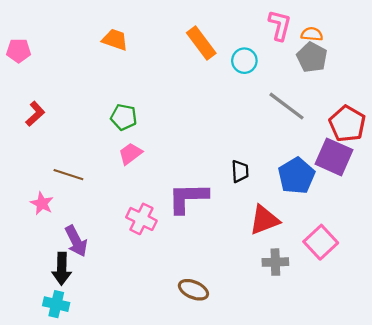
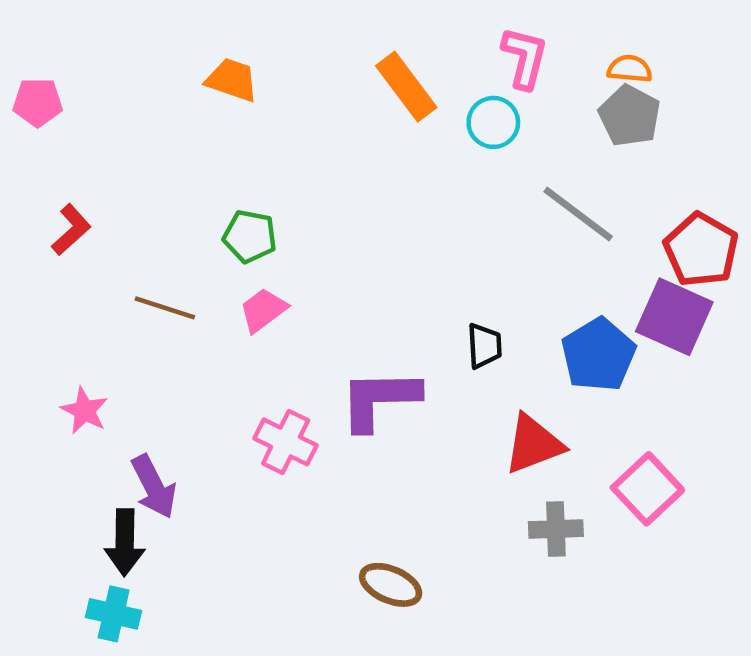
pink L-shape: (280, 25) -> (525, 58), moved
brown line: (68, 175) -> (165, 308), moved

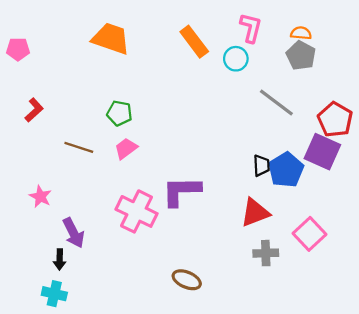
orange trapezoid: (232, 80) -> (111, 38), size x1.5
black trapezoid: (484, 346) -> (261, 166), moved
pink cross: (286, 442) -> (137, 211), size x1.4
black arrow: (125, 542) -> (60, 259), size x0.7

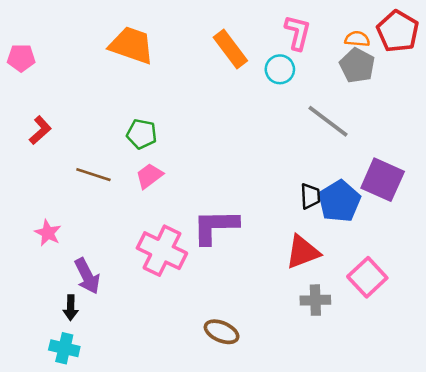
red pentagon: (335, 120) -> (398, 31), moved

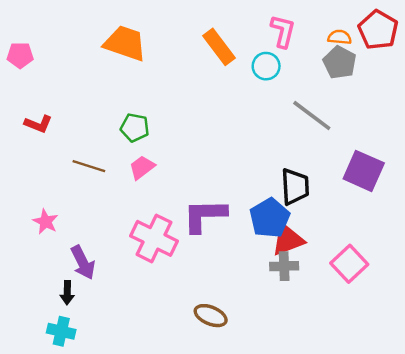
red L-shape: (40, 130) -> (38, 124), turned 64
black trapezoid: (310, 196) -> (295, 187), size x1.5
blue pentagon: (339, 201) -> (270, 218), moved
gray cross: (315, 300) -> (284, 266), moved

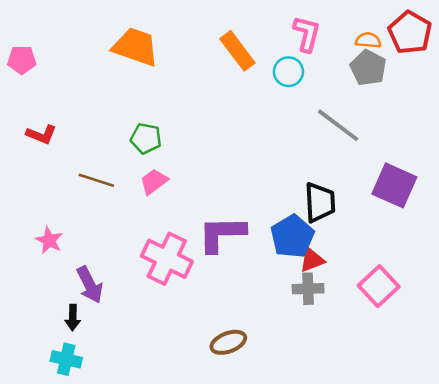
red triangle: (288, 240) -> (312, 260), size x0.7
brown ellipse: (211, 316) -> (228, 342), turned -44

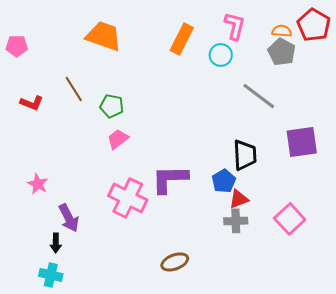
orange rectangle: (237, 51) -> (182, 39), turned 64
brown line: (96, 180) -> (74, 89), moved, turned 40
purple square: (394, 185) -> (302, 142), turned -32
blue pentagon: (292, 236) -> (224, 181), size x0.7

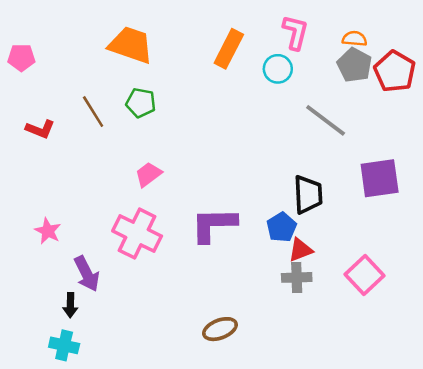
red pentagon: (314, 25) -> (395, 71), moved
green pentagon: (112, 106) -> (141, 103), moved
pink cross: (128, 198) -> (137, 233), moved

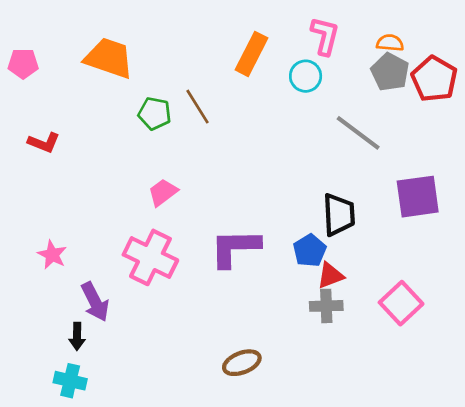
orange trapezoid: (131, 45) -> (109, 58), moved
brown line: (93, 112) -> (198, 107), moved

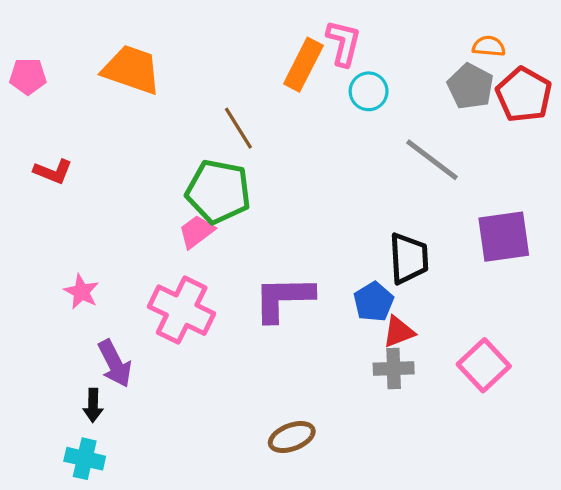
pink L-shape: (325, 36) -> (344, 43), moved
orange semicircle: (390, 43) -> (489, 46), moved
green pentagon: (155, 113) -> (218, 192), moved, size x1.6
pink star: (52, 255) -> (81, 292), moved

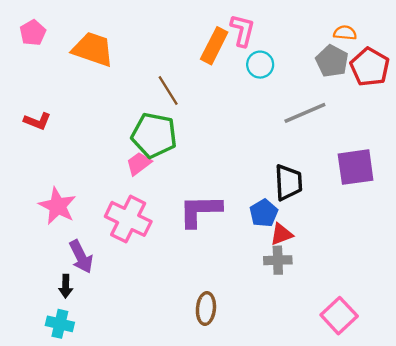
pink pentagon: (28, 76) -> (33, 33), moved, turned -30
gray line: (432, 160) -> (305, 113), turned -60
pink star: (81, 292) -> (57, 206), size x1.5
pink square: (484, 365) -> (339, 316), moved
brown ellipse: (292, 437) -> (206, 308), turned -64

